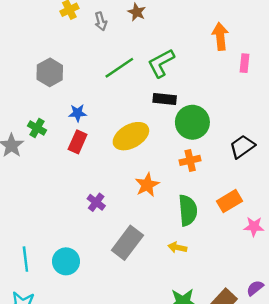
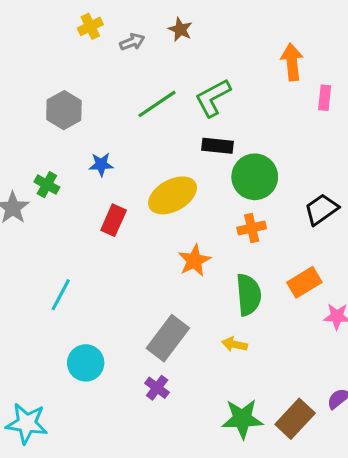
gray arrow: (101, 21) -> (132, 42), turned -96
red rectangle: (78, 142) -> (114, 220), moved
purple cross: (96, 202) -> (157, 388), moved
cyan line: (25, 259) -> (61, 295), moved, turned 35

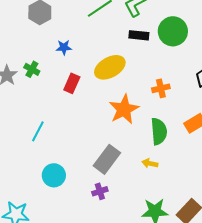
green circle: (255, 177) -> (173, 31), moved
green cross: (47, 185) -> (32, 69), moved
orange star: (194, 261) -> (124, 109), size x1.4
purple cross: (157, 388) -> (100, 191), turned 35

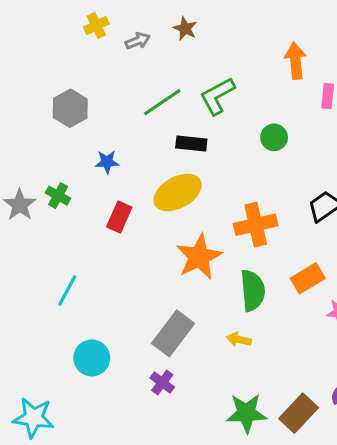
green circle: (173, 31) -> (274, 137), size x0.6
black rectangle: (139, 35) -> (191, 143), moved
orange cross: (161, 88) -> (256, 225), size x1.5
purple cross: (100, 191) -> (162, 382), turned -35

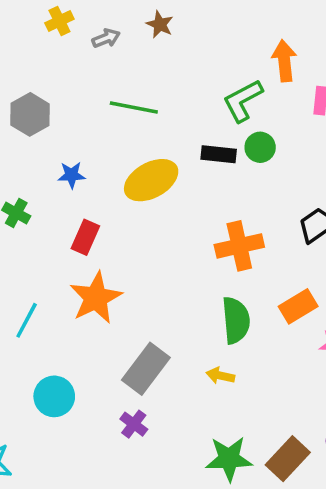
green L-shape: (217, 96) -> (243, 101), moved
green line: (162, 102) -> (134, 107), turned 45
black rectangle: (191, 143) -> (219, 154), moved
yellow ellipse: (178, 192) -> (151, 180), moved
orange star: (199, 257) -> (96, 298), moved

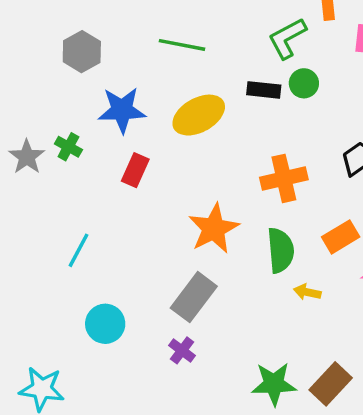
blue star: (72, 175) -> (122, 110), size x1.8
orange star: (96, 298) -> (214, 229), moved
yellow arrow: (220, 376) -> (307, 292), moved

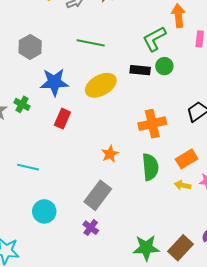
orange star: (214, 229) -> (110, 154), size x0.6
cyan line: (78, 250) -> (28, 167), turned 75
yellow arrow: (307, 292) -> (183, 185), moved

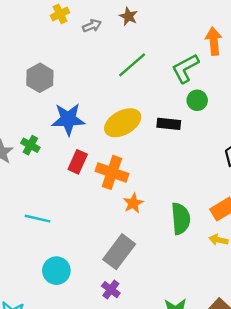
green line: (91, 43) -> (132, 65), moved, turned -52
black rectangle: (140, 70) -> (169, 124), moved
orange cross: (152, 124) -> (112, 172), moved, turned 32

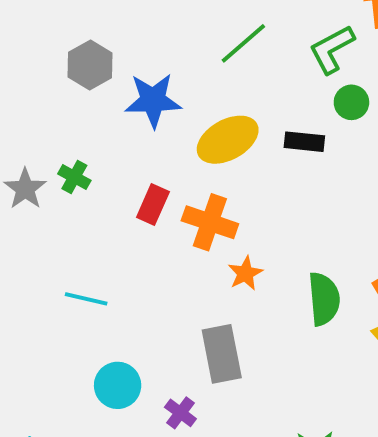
blue star: (68, 119) -> (153, 100), moved
gray rectangle: (119, 252) -> (222, 354), turned -48
purple cross: (111, 290) -> (180, 413), moved

